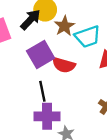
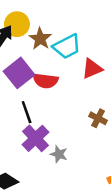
purple cross: (47, 116) -> (36, 138), turned -35

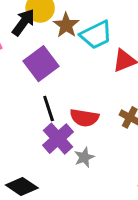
red semicircle: (46, 81) -> (84, 118), moved
gray star: (59, 154) -> (84, 157), turned 30

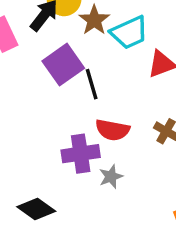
black line: (49, 108) -> (92, 84), moved
purple cross: (58, 139) -> (81, 154), turned 32

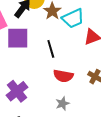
purple square: (63, 65) -> (18, 38), moved, turned 35
purple cross: (81, 154) -> (17, 91), moved, turned -30

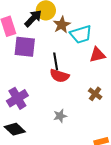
red semicircle: (63, 76) -> (59, 76), moved

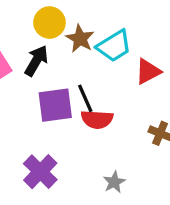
black arrow: (33, 18) -> (36, 61), moved
purple square: (25, 47) -> (55, 105), moved

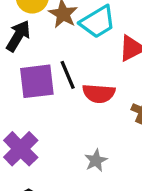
red semicircle: (97, 119) -> (99, 93), moved

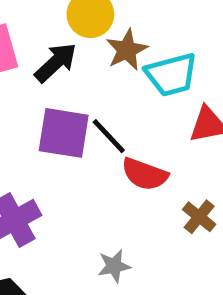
black line: (68, 75) -> (109, 136), turned -36

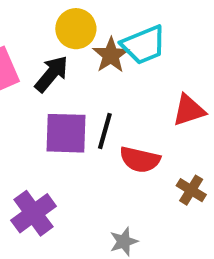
cyan trapezoid: (171, 75) -> (144, 45), moved
black line: (109, 136) -> (105, 131), turned 66

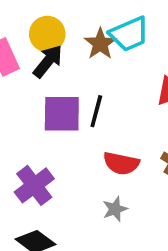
yellow circle: (76, 29) -> (47, 34), moved
red semicircle: (140, 160) -> (121, 163), moved

